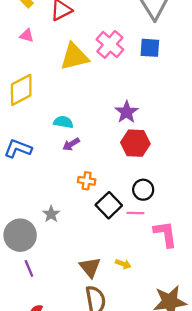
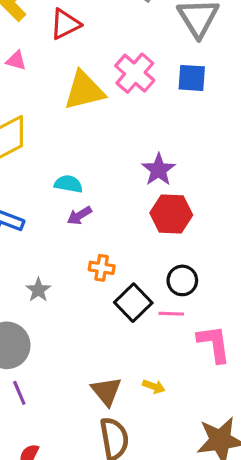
gray star: (51, 214) -> (38, 290), moved

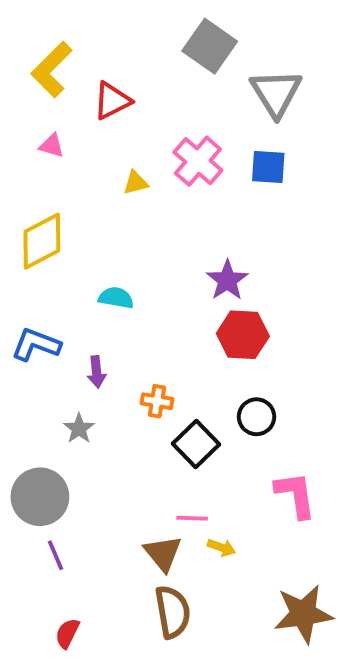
yellow triangle: (84, 91) -> (136, 183), size x0.5
purple arrow: (79, 216) -> (97, 372), moved, turned -65
pink line: (171, 314) -> (192, 518), moved

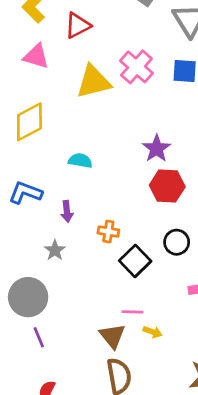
pink triangle: (52, 146) -> (36, 56), size x1.5
yellow triangle: (136, 183) -> (94, 82), size x2.0

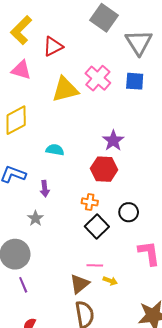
red hexagon: (167, 186) -> (104, 169), moved
orange cross: (108, 232) -> (90, 202), moved
brown triangle: (112, 336) -> (79, 284), turned 30

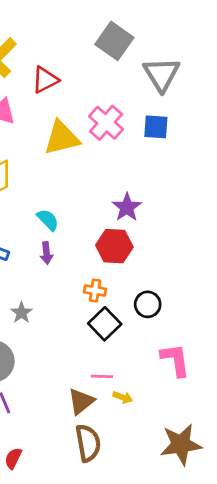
cyan semicircle: (55, 150) -> (48, 220), turned 36
purple arrow: (45, 189) -> (46, 253), moved

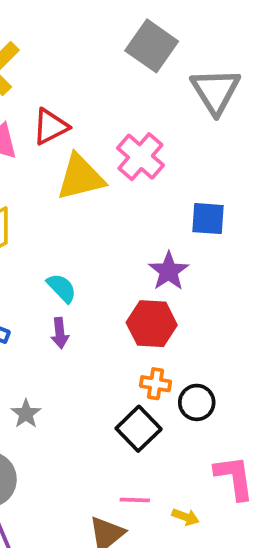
red triangle: (45, 80) -> (50, 127), moved
blue square: (156, 127) -> (208, 219), moved
orange cross: (95, 291) -> (155, 384), moved
yellow arrow: (123, 397) -> (185, 517), moved

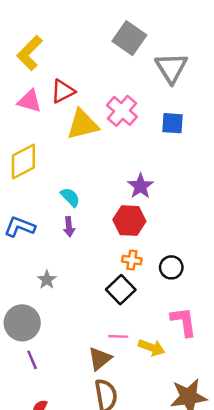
blue square: (208, 219) -> (173, 123), moved
black circle: (197, 402) -> (171, 267), moved
yellow arrow: (185, 517) -> (152, 348), size x1.5

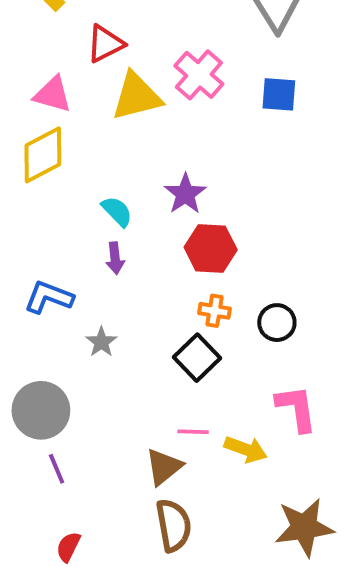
pink triangle: (30, 101) -> (53, 94), moved
purple star: (140, 186) -> (185, 194), moved
blue L-shape: (20, 227) -> (49, 297), moved
gray star: (47, 280) -> (101, 342), moved

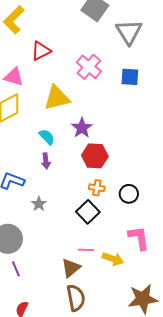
yellow triangle: (137, 96) -> (57, 98), moved

